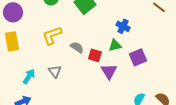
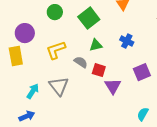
purple circle: (13, 12) -> (25, 33), moved
green triangle: (115, 45) -> (96, 45), moved
gray triangle: (55, 71) -> (59, 86), size x1.5

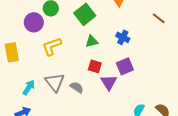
purple circle: (25, 33) -> (34, 22), moved
gray semicircle: (81, 62) -> (77, 87), moved
purple square: (142, 72) -> (125, 66), moved

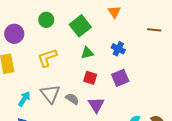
brown line: (159, 18) -> (154, 30), turned -32
purple circle: (34, 22) -> (14, 34), moved
purple triangle: (109, 82) -> (96, 105), moved

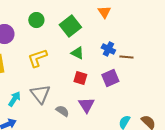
brown line: (154, 30) -> (126, 57), moved
green triangle: (87, 53) -> (77, 53), turned 40
gray semicircle: (72, 99) -> (62, 111), moved

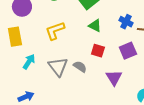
cyan arrow: (14, 99) -> (29, 62), moved
purple triangle: (86, 105) -> (114, 78), moved
gray semicircle: (62, 111) -> (80, 67), moved

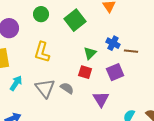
green triangle: (95, 26) -> (90, 53), moved, turned 48
yellow L-shape: (55, 31) -> (42, 52), turned -55

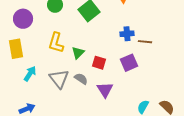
blue cross: (113, 43) -> (127, 34), turned -32
green triangle: (90, 53) -> (78, 53), moved
purple triangle: (101, 99) -> (105, 90), moved

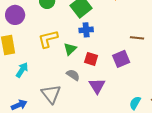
blue cross: (127, 34) -> (86, 30), moved
yellow L-shape: (56, 43) -> (48, 39), turned 60
gray triangle: (59, 79) -> (51, 94), moved

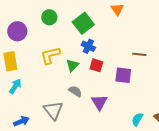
blue cross: (86, 30) -> (88, 46), turned 32
red square: (91, 59) -> (96, 65), moved
purple square: (121, 59) -> (123, 75), turned 30
cyan arrow: (22, 70) -> (15, 86), moved

